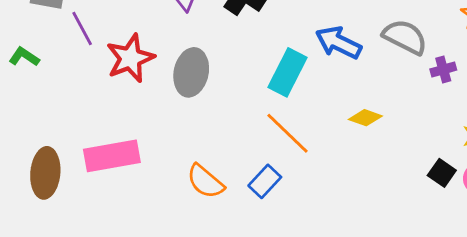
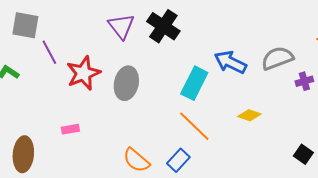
gray semicircle: (405, 37) -> (277, 58), turned -48
pink rectangle: (112, 156) -> (70, 129), moved, size x0.5

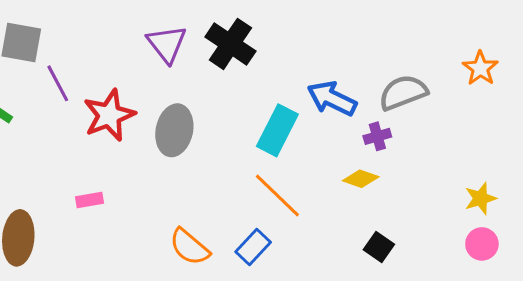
purple cross: (304, 81) -> (377, 136), moved
black square: (303, 154) -> (379, 247), moved

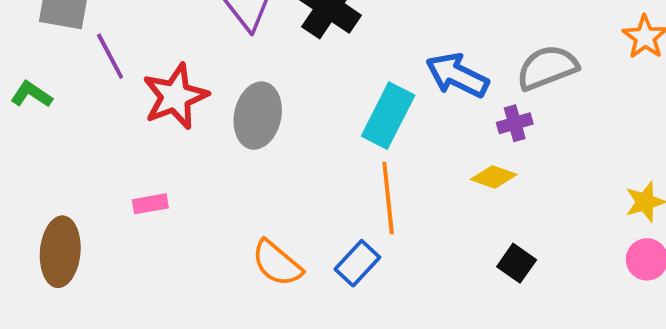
orange line: (277, 195) -> (388, 198), turned 40

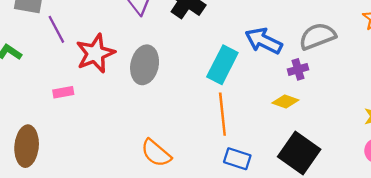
pink rectangle: (150, 204) -> (63, 92), moved
blue rectangle: (357, 263) -> (237, 159), moved, turned 65
black square: (517, 263) -> (299, 153), size x1.8

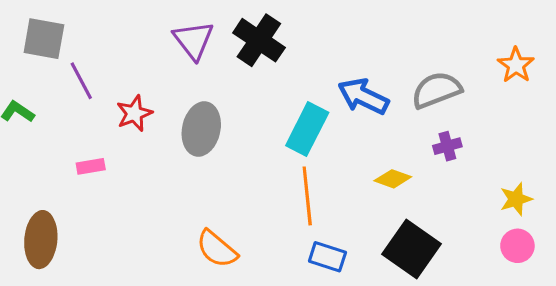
red star: (95, 53) -> (134, 113), size x0.7
purple cross: (298, 69) -> (447, 146), moved

